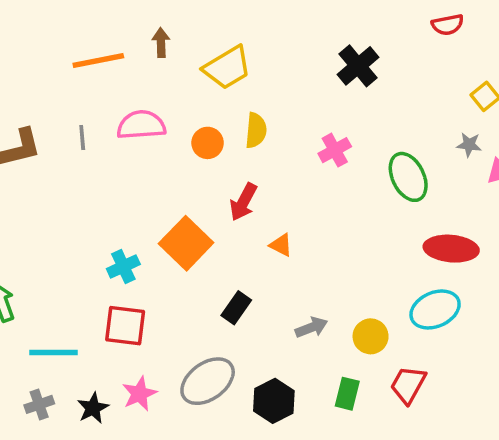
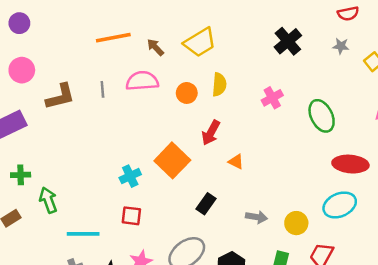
brown arrow: (161, 43) -> (155, 47), moved, turned -42
gray star: (469, 145) -> (341, 46), moved
red square: (125, 326) -> (131, 216), size x0.7
gray arrow: (311, 327) -> (257, 217), turned 30

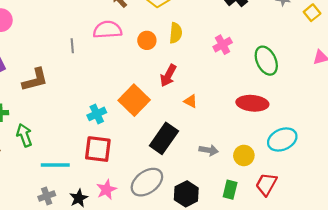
gray line: (102, 89) -> (72, 46), moved
brown L-shape: (60, 97) -> (35, 80), moved
red ellipse: (350, 164) -> (252, 103), moved
black rectangle: (206, 204) -> (164, 138), size x1.6
red square: (131, 216) -> (98, 149), size x1.5

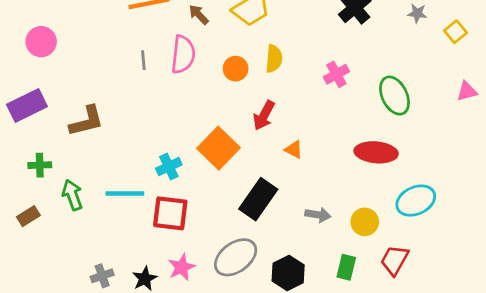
pink semicircle: (107, 30) -> (183, 54), turned 100
gray line: (72, 46) -> (143, 60), moved
cyan line: (55, 165) -> (125, 193), moved

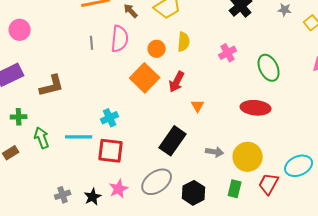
orange square: (219, 148) -> (145, 78), moved
orange triangle: (294, 149) -> (198, 106), turned 32
cyan ellipse: (416, 201) -> (299, 166), moved
yellow circle: (365, 222) -> (248, 157), size x1.5

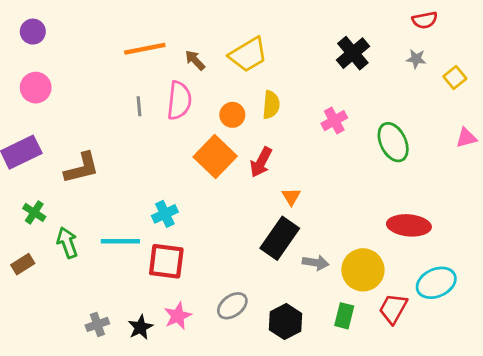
red ellipse: (256, 108) -> (409, 225), moved
green cross: (19, 117) -> (34, 212), turned 35
black rectangle: (173, 141) -> (280, 238), moved
gray ellipse: (157, 182) -> (232, 306), size x0.7

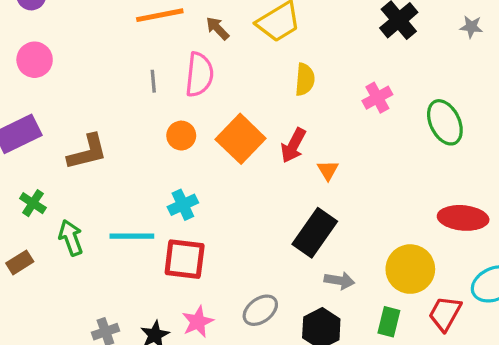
orange circle: (232, 115) -> (181, 136), moved
orange triangle: (291, 197) -> (328, 170), moved
gray arrow: (316, 263) -> (339, 281), moved

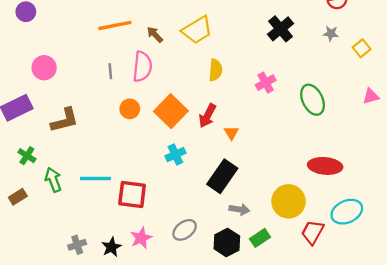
pink circle: (35, 60) -> (44, 68), moved
cyan cross: (183, 205) -> (175, 155), moved
green rectangle: (389, 322) -> (260, 238), moved, turned 42

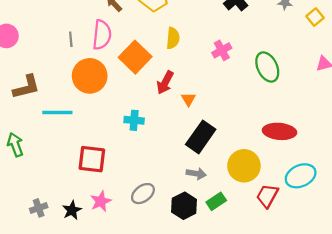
orange circle: (130, 109) -> (90, 76), size x1.8
orange square: (171, 111) -> (135, 57), moved
cyan cross: (175, 155) -> (134, 120), turned 30
black rectangle: (222, 176) -> (201, 137), moved
cyan line: (95, 179) -> (57, 113), moved

